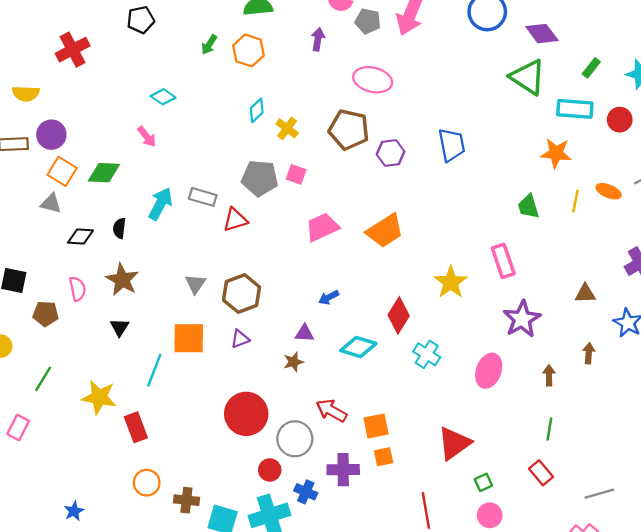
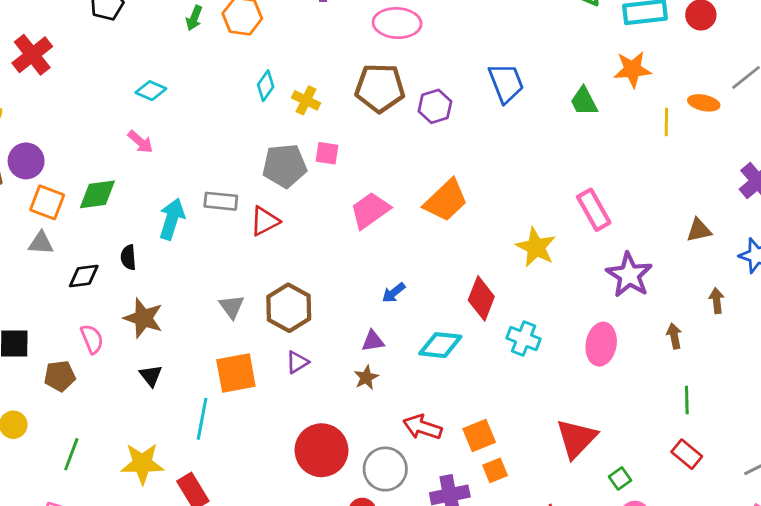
green trapezoid: (528, 206) -> (584, 101), moved

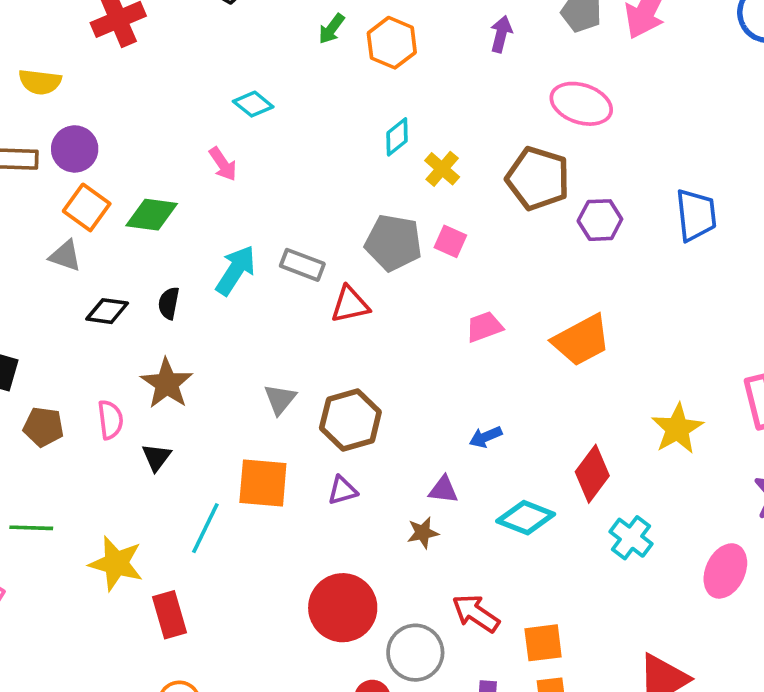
pink trapezoid: (370, 210) -> (484, 327), size x0.7
pink semicircle: (92, 339) -> (110, 420), moved
green line: (71, 454) -> (31, 528), turned 56

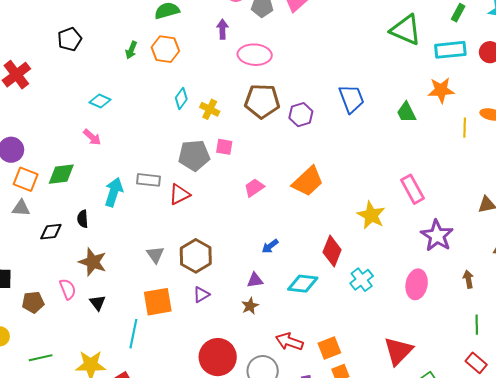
pink ellipse: (581, 104) -> (255, 55), moved
cyan cross: (631, 538) -> (362, 280), turned 30

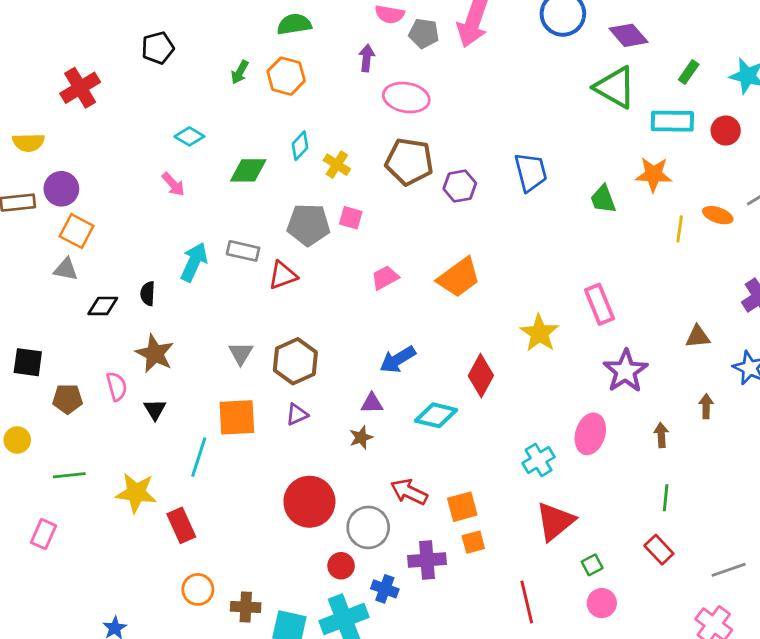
green diamond: (61, 174) -> (248, 170), moved
blue arrow: (270, 246) -> (398, 360), size x1.5
cyan cross: (362, 280) -> (539, 460), moved

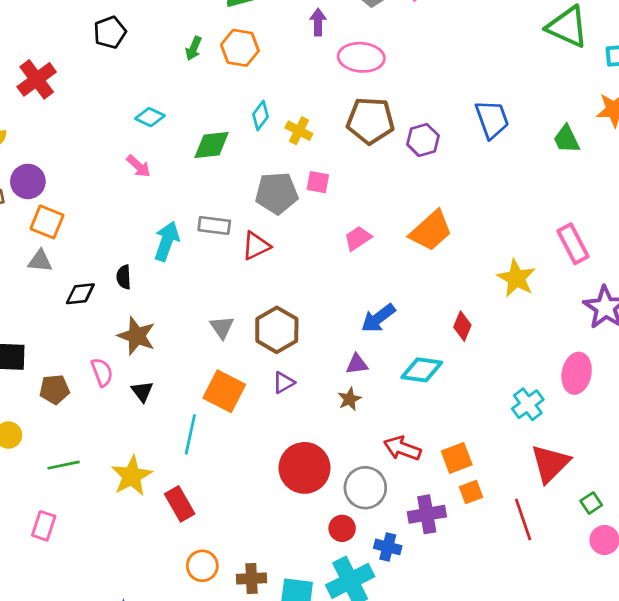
red diamond: (481, 376) -> (462, 326), size x0.7
orange square: (237, 417) -> (224, 391), turned 36
yellow star: (136, 493) -> (132, 476), turned -30
red line: (527, 602) -> (523, 520), moved

